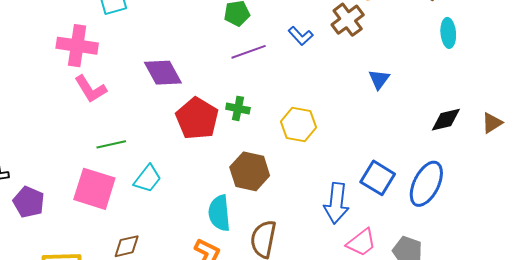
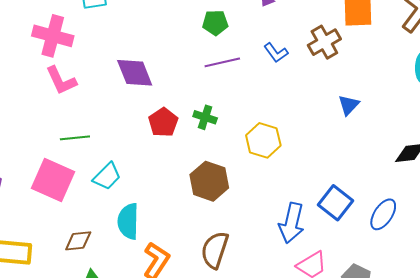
red pentagon: (197, 118) -> (163, 122), size x0.7
blue ellipse: (426, 184) -> (383, 214), size x0.7
cyan semicircle: (219, 213) -> (128, 221), moved

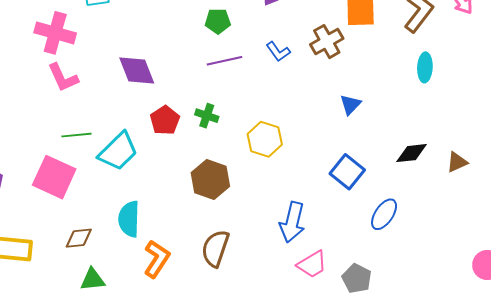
cyan trapezoid: (107, 176) -> (118, 151), moved, size x1.4
blue square: (336, 203) -> (347, 172), moved

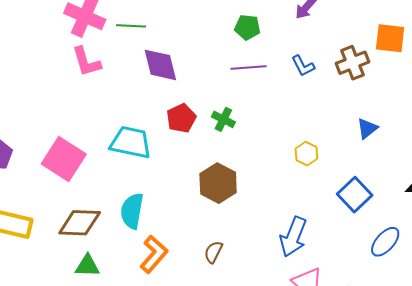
green line: (76, 135) -> (131, 26), moved
yellow hexagon: (265, 139) -> (306, 154), moved, size x0.7
cyan trapezoid: (118, 151) -> (131, 142), turned -132
brown diamond: (79, 238) -> (80, 223), size x1.5
brown semicircle: (215, 248) -> (213, 252), size x0.6

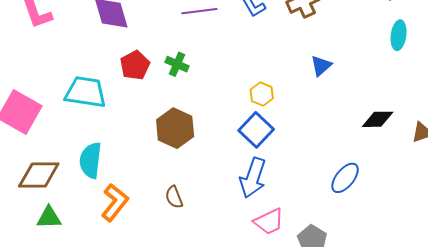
blue square: (355, 195) -> (256, 130), moved
brown semicircle: (213, 252) -> (174, 197), turned -45

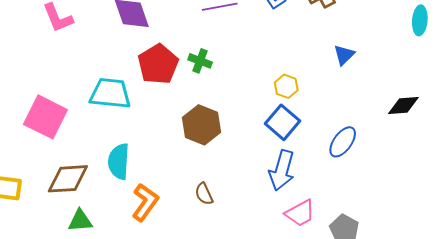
red pentagon: (135, 65) -> (158, 64), size x1.4
blue ellipse: (345, 178) -> (343, 142), moved

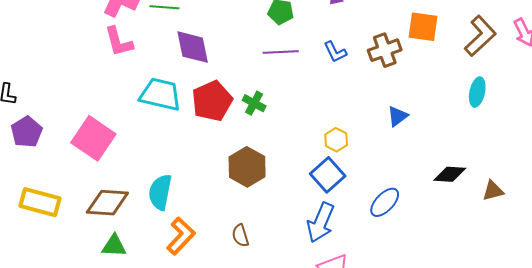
cyan trapezoid: (110, 94) -> (160, 94), moved

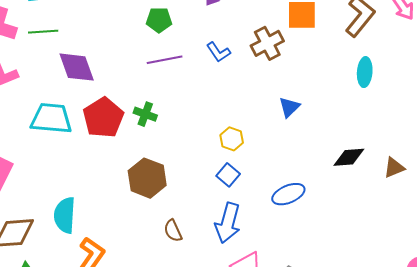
blue square: (328, 175) -> (228, 175), size x0.7
blue ellipse: (385, 202) -> (288, 194), turned 32
brown semicircle: (240, 235) -> (173, 231), moved

